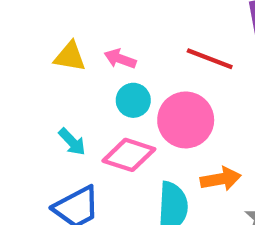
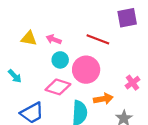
cyan arrow: (72, 142) -> (15, 76), moved

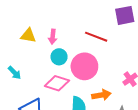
pink arrow: (54, 39) -> (53, 37), turned -104

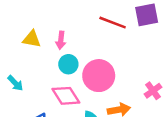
red line: (96, 37) -> (113, 23), moved
pink diamond: (57, 83) -> (66, 96), turned 40

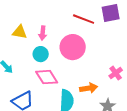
cyan circle: (68, 64) -> (41, 54), moved
pink circle: (99, 76) -> (73, 47), moved

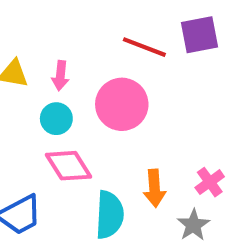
pink cross: (116, 73) -> (210, 182), moved
orange arrow: (89, 88) -> (155, 188), turned 96

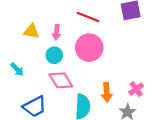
red line: (144, 47) -> (88, 17), moved

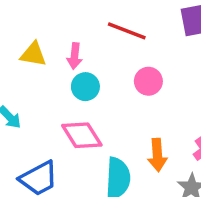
pink circle: (89, 48) -> (148, 81), moved, size x0.6
cyan circle: (54, 55) -> (85, 87), moved

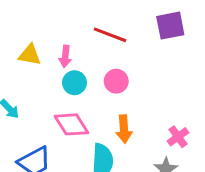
pink circle: (148, 81) -> (116, 81), moved
orange arrow: (157, 155) -> (124, 129), moved

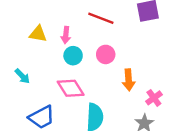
orange arrow: (124, 129) -> (129, 80), moved

